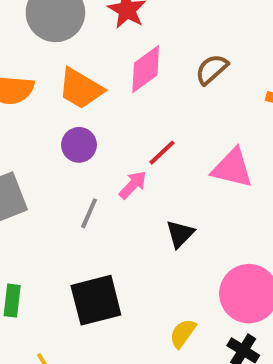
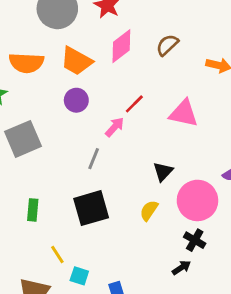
gray line: (89, 213) -> (94, 159), moved
black triangle: (180, 234) -> (163, 172), moved
yellow semicircle: (183, 333) -> (149, 210), moved

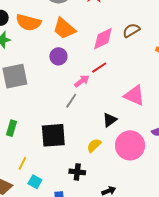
pink diamond: (121, 46) -> (103, 39), moved
pink triangle: (184, 113) -> (134, 96), moved
gray line: (94, 159) -> (71, 101), moved
black cross: (195, 240) -> (77, 172), moved, turned -35
yellow line: (57, 255) -> (22, 163), turned 48

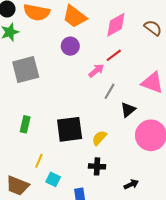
brown semicircle: (131, 30) -> (153, 28), moved, turned 72
gray line: (71, 101) -> (110, 91), moved
yellow semicircle: (94, 145) -> (99, 138), moved

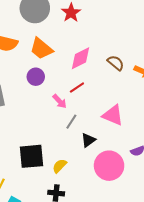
pink arrow: (96, 71) -> (60, 101), turned 84

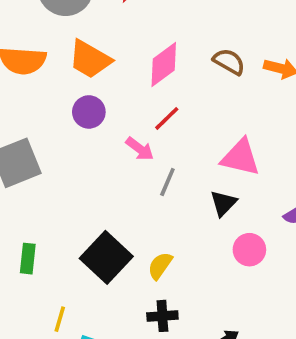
black triangle: (88, 140) -> (223, 203), moved
black square: (31, 156) -> (106, 257), turned -32
pink circle: (109, 166) -> (249, 250), size x0.6

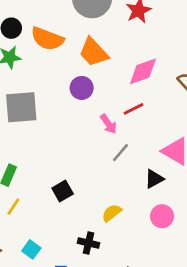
black square: (106, 257) -> (63, 191), size x0.6
yellow semicircle: (160, 266) -> (112, 213), moved
yellow line: (60, 319) -> (13, 207), moved

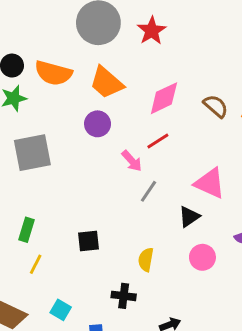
black square: (63, 191) -> (89, 241), turned 30
yellow semicircle: (112, 213) -> (146, 260), turned -36

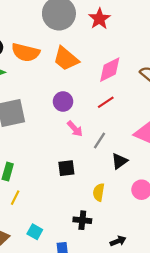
purple circle: (98, 124) -> (63, 102), moved
pink arrow: (132, 161) -> (75, 129), moved
black triangle: (189, 217) -> (119, 161), moved
black square: (89, 241) -> (66, 168), moved

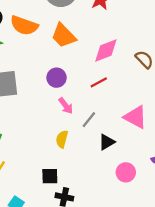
black square: (66, 168) -> (50, 176), moved
yellow semicircle: (99, 192) -> (62, 139), moved

